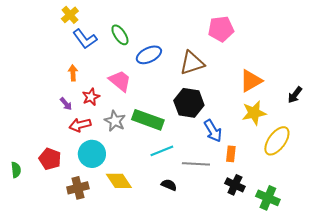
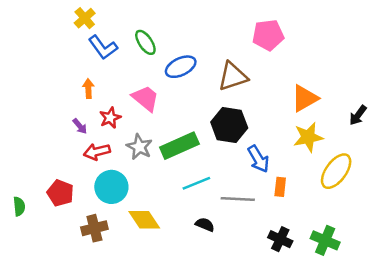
green rectangle: (148, 120) -> (179, 146), turned -44
black cross: (235, 185) -> (280, 239), moved

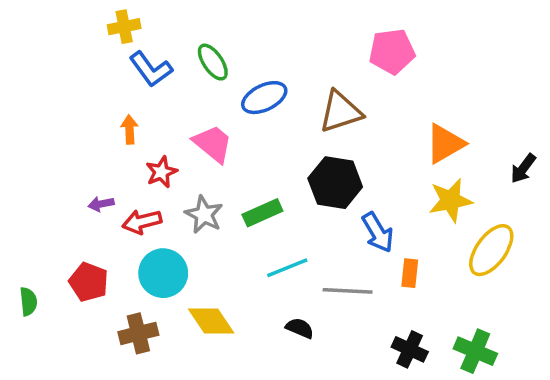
yellow cross: (85, 18) -> (124, 27), turned 30
purple arrow: (80, 126) -> (101, 204), moved, turned 119
green rectangle: (179, 146) -> (262, 213), size x0.7

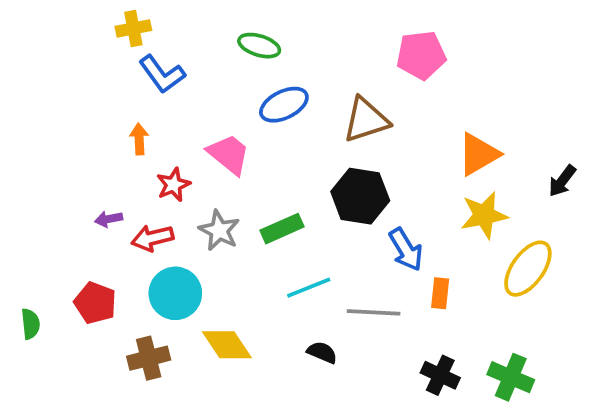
green ellipse: (213, 62) -> (259, 46), moved, turned -39

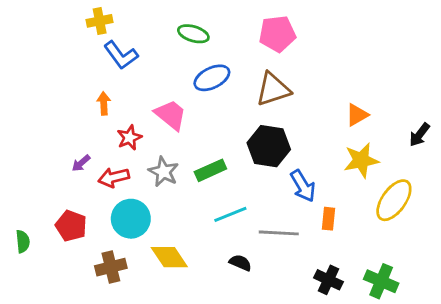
pink pentagon: (421, 55) -> (277, 34), moved
orange triangle: (478, 154) -> (357, 115), size x0.7
purple arrow: (109, 219) -> (81, 163), turned -30

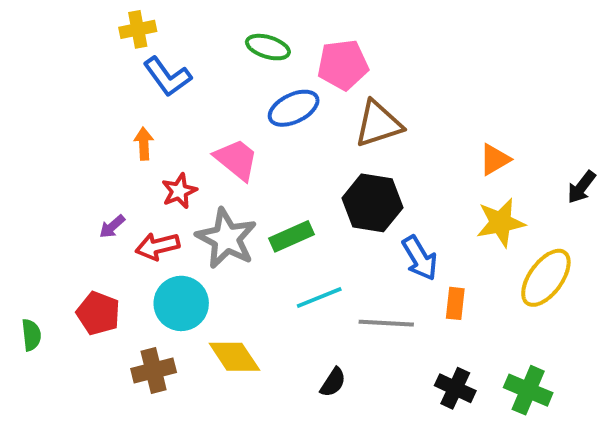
pink pentagon: (277, 34) -> (343, 65), moved
gray star: (164, 172) -> (227, 238), size x1.4
black semicircle: (240, 263) -> (333, 382), moved, turned 100

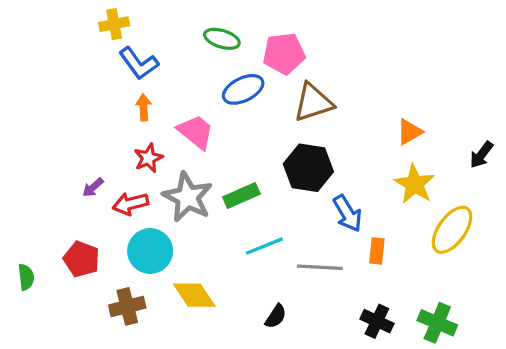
orange arrow: (144, 144) -> (144, 107), moved
yellow star: (501, 223) -> (414, 184), turned -30

